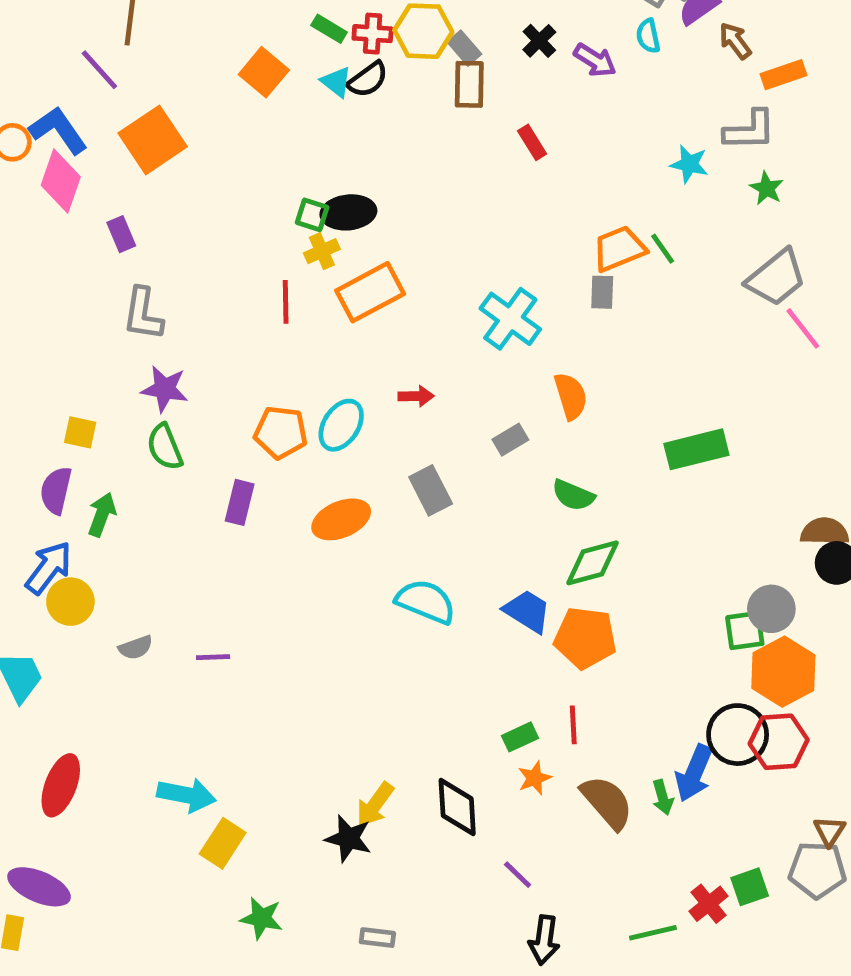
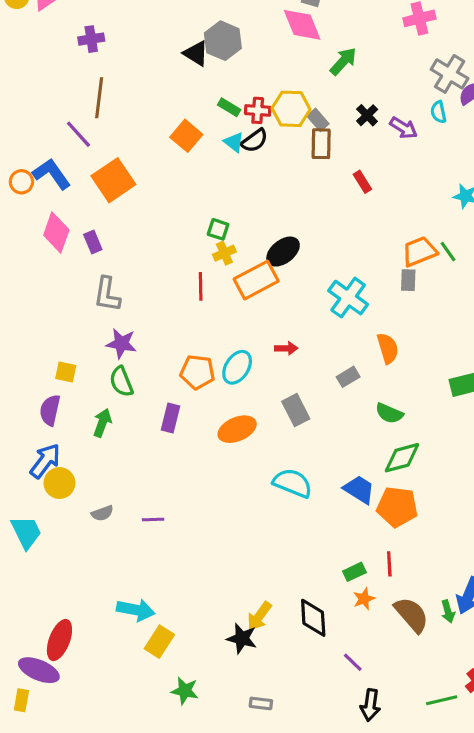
pink diamond: (61, 181) -> (56, 233), moved
black ellipse: (348, 212) -> (283, 252), moved, turned -32
green arrow: (102, 515) -> (102, 423), moved
red ellipse: (61, 785) -> (59, 640), moved

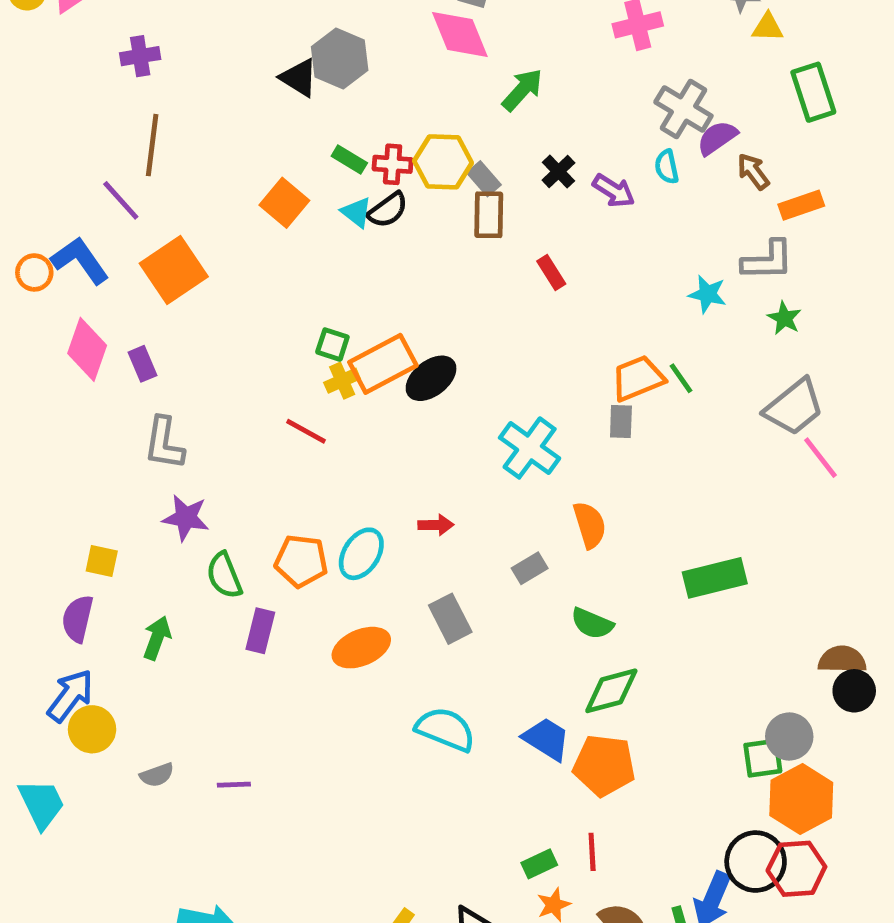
orange rectangle: (256, 280) -> (383, 364), moved
red line: (201, 286) -> (306, 431), turned -60
green semicircle: (121, 382) -> (224, 575), moved

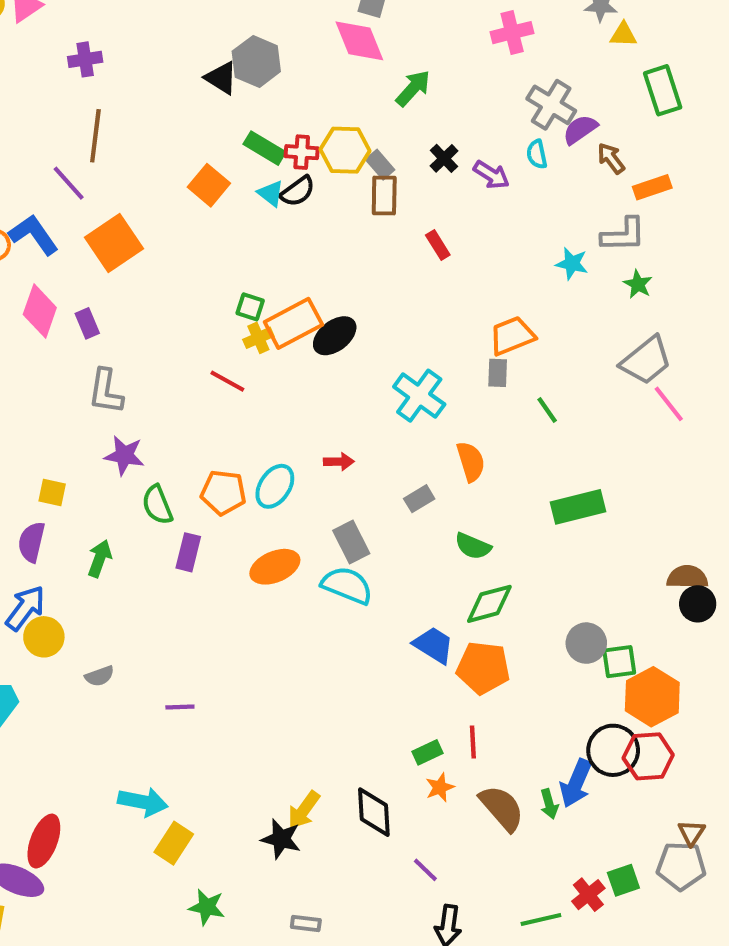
green rectangle: (349, 159) -> (265, 148), size x1.4
green line: (681, 378) -> (547, 410), moved
cyan semicircle: (445, 729) -> (347, 585), moved
gray circle: (789, 736) -> (586, 643), moved
purple line: (234, 785) -> (180, 707), moved

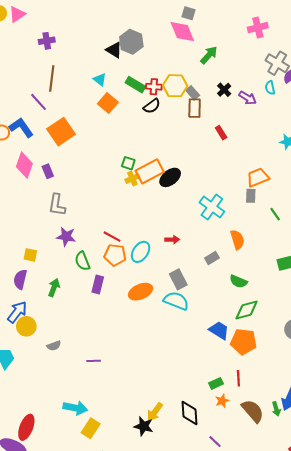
cyan triangle: (271, 193) -> (100, 80), moved
red line: (227, 381) -> (112, 237), moved

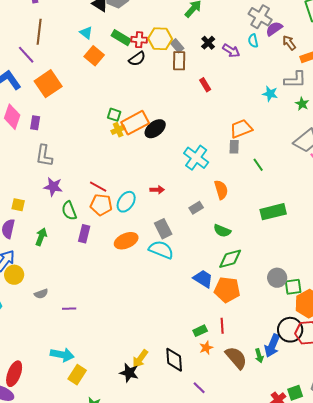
purple rectangle: (48, 171) -> (35, 123), turned 32
purple line: (94, 361) -> (69, 309), moved

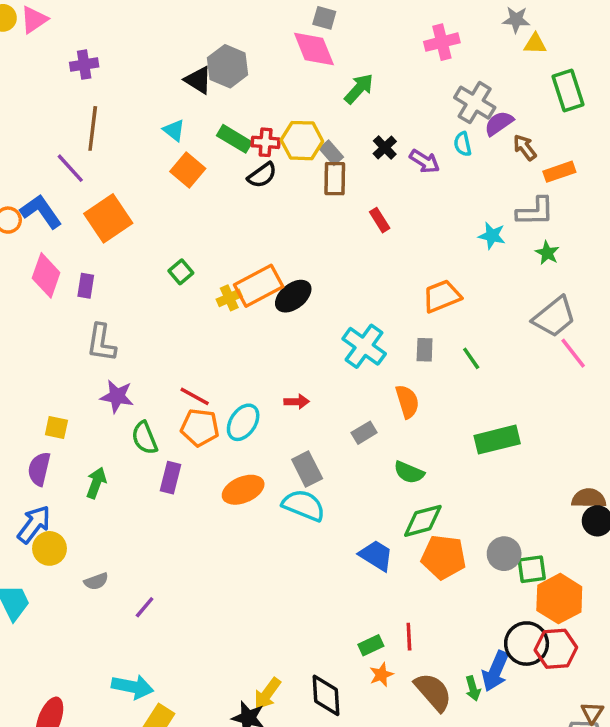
green square: (114, 115) -> (181, 272), moved, turned 32
gray rectangle: (234, 147) -> (425, 350), moved
orange pentagon: (227, 290) -> (444, 557), moved
purple line: (69, 309) -> (145, 607), turned -48

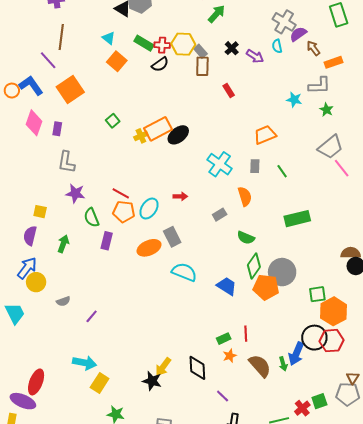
gray rectangle: (307, 469) -> (172, 237), moved
cyan semicircle: (304, 505) -> (184, 272), moved
green diamond: (423, 521) -> (254, 266), turned -40
gray circle: (504, 554) -> (282, 272), moved, size x1.4

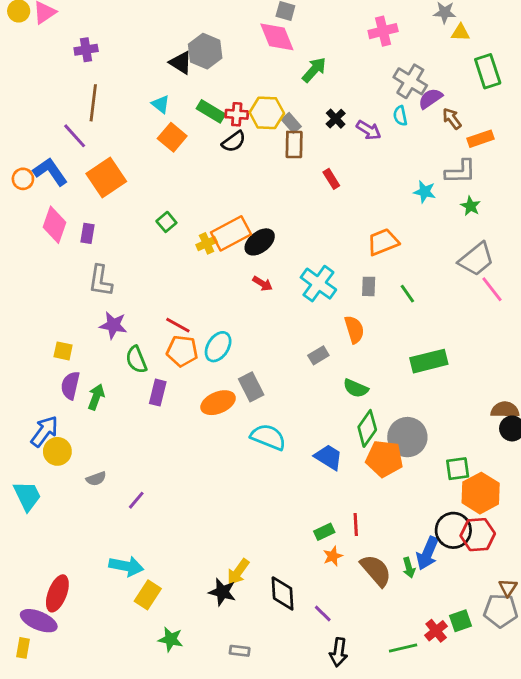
red arrow: (180, 196) -> (263, 284), moved, turned 32
purple semicircle: (30, 236) -> (70, 385), moved
black diamond: (197, 368) -> (283, 593), moved

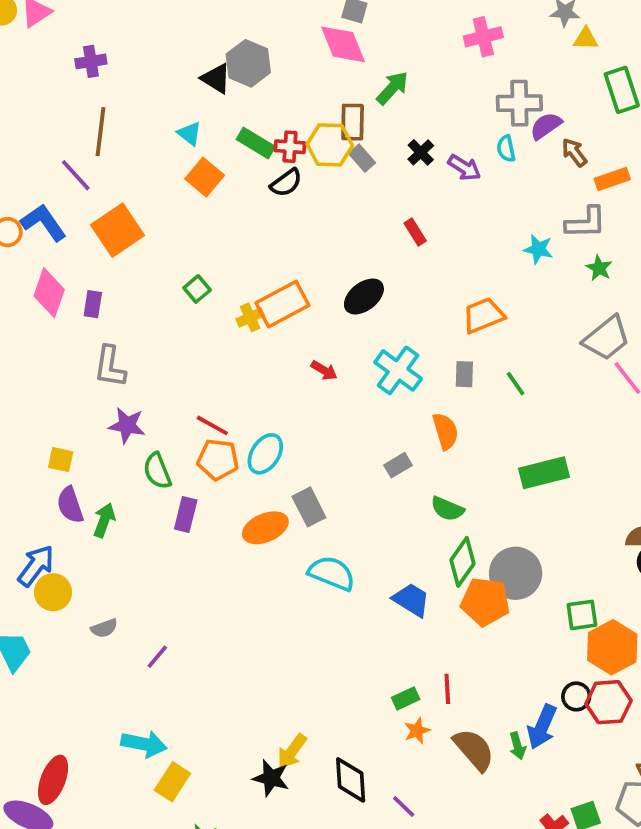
gray cross: (410, 81) -> (519, 103), turned -32
brown rectangle: (294, 144) -> (353, 122), moved
black ellipse: (260, 242) -> (364, 296), moved
purple semicircle: (70, 385) -> (70, 505), turned -32
black circle: (453, 530) -> (576, 696), size x0.6

